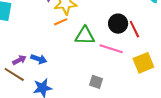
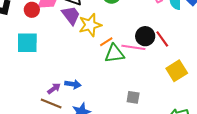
orange line: (61, 22) -> (106, 42), moved
pink line: (111, 49) -> (133, 47), moved

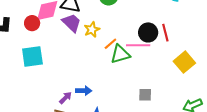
yellow star: (90, 25) -> (92, 30), size x0.7
red line: (162, 39) -> (165, 33), turned 30

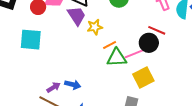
red line: (165, 33) -> (157, 30), moved, turned -66
pink line: (138, 45) -> (136, 53), turned -35
yellow square: (184, 62) -> (143, 78), moved

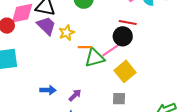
orange line: (110, 45) -> (85, 47), turned 40
blue arrow: (73, 85) -> (48, 90), moved
purple arrow: (53, 87) -> (75, 95), moved

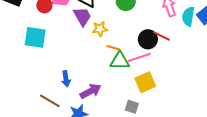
black circle: (123, 36) -> (148, 39), moved
blue arrow: (48, 90) -> (66, 79), turned 63
purple arrow: (75, 95) -> (91, 91), size x1.5

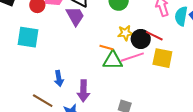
yellow star: (100, 29) -> (125, 33), moved
yellow square: (145, 82) -> (162, 58), moved, turned 35
purple arrow: (91, 91) -> (83, 91), turned 120

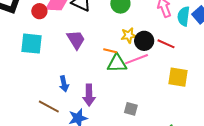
purple trapezoid: (75, 16) -> (76, 40), moved
red line: (154, 36) -> (166, 44), moved
yellow square: (162, 58) -> (178, 77), moved

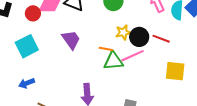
cyan square: (31, 44) -> (27, 46), turned -30
blue arrow: (64, 84) -> (27, 83), moved, turned 84

